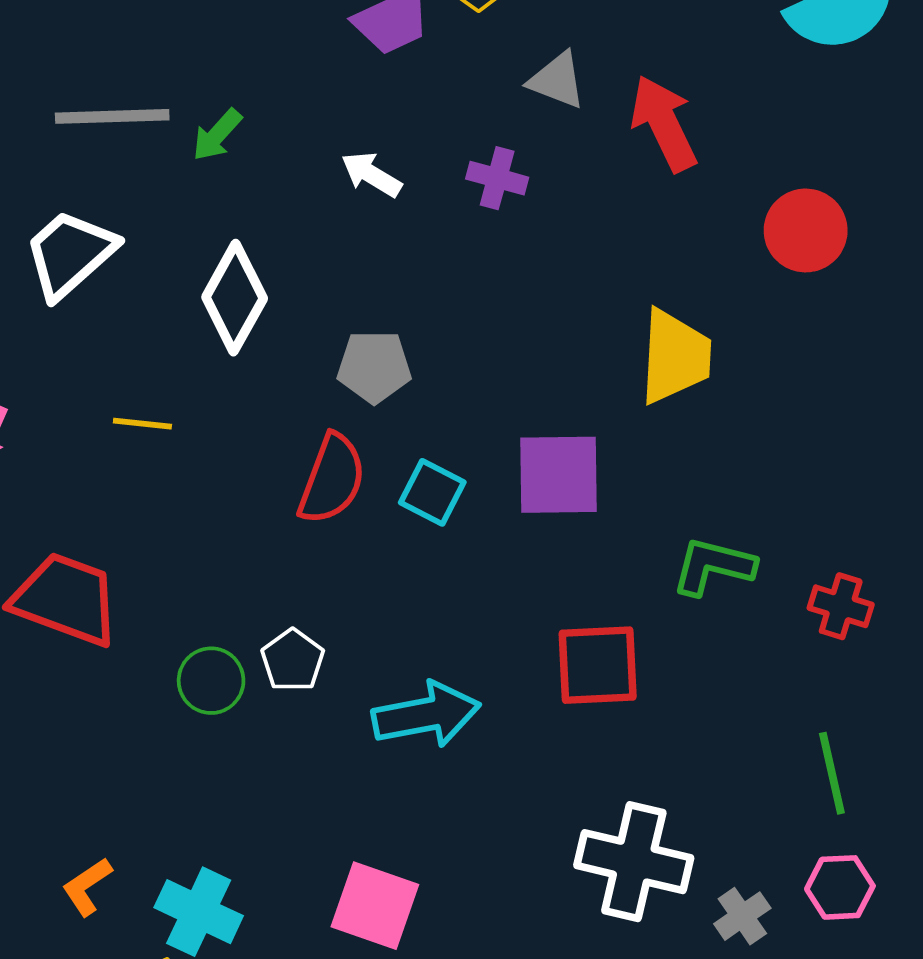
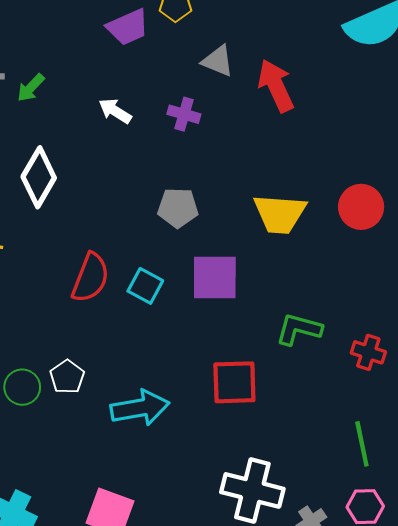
red circle: (806, 230) -> (361, 207), moved
yellow trapezoid: (675, 357) -> (280, 214), turned 90
gray pentagon: (374, 367) -> (178, 208), moved

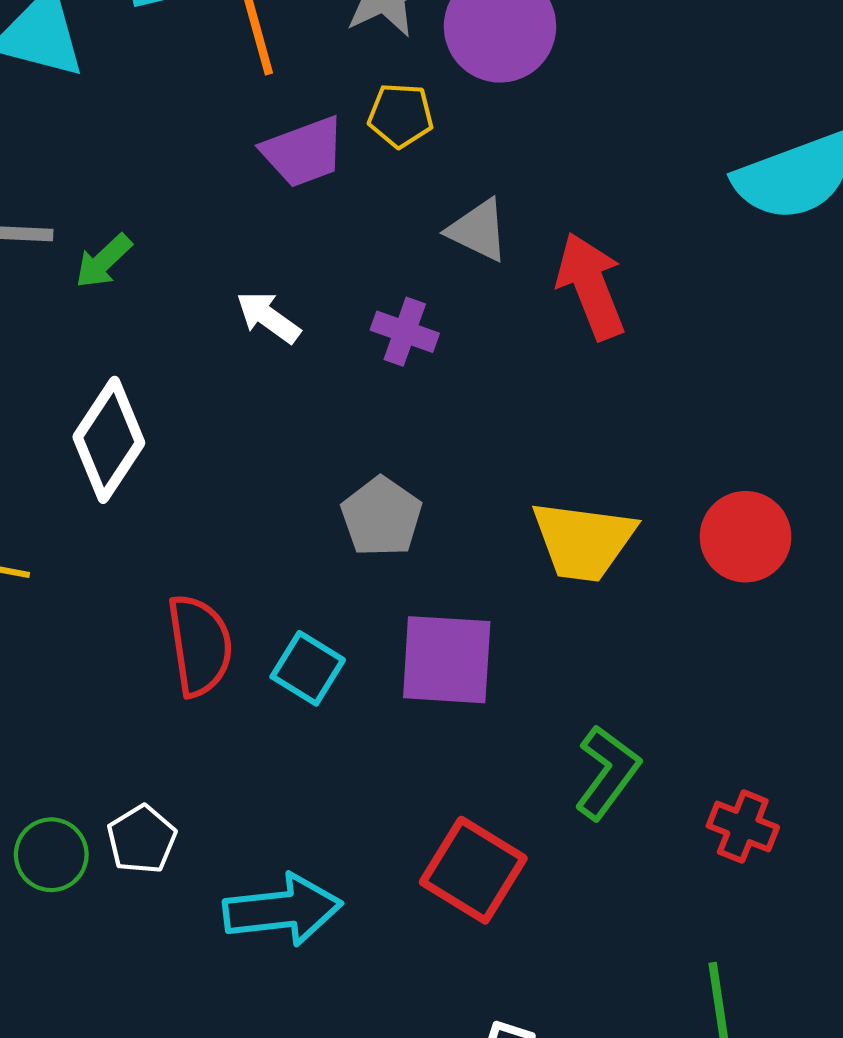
gray pentagon: (178, 208) -> (381, 517), turned 30
red semicircle: (90, 278) -> (200, 645), turned -33
green L-shape: (299, 329) -> (607, 772), turned 108
red square: (234, 382) -> (473, 870), turned 30

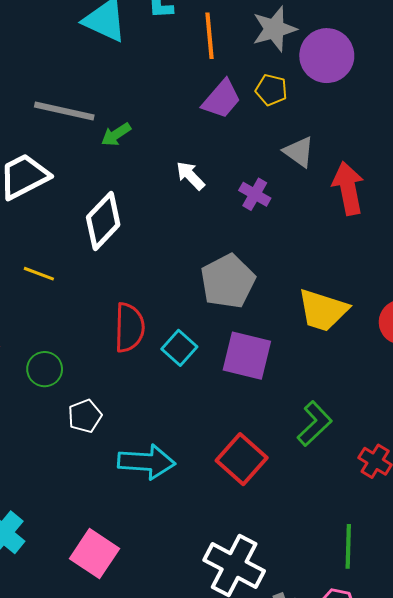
purple trapezoid: (303, 152) -> (221, 99), turned -39
gray pentagon: (381, 517) -> (228, 281), size x1.4
green circle: (51, 855) -> (45, 369), moved

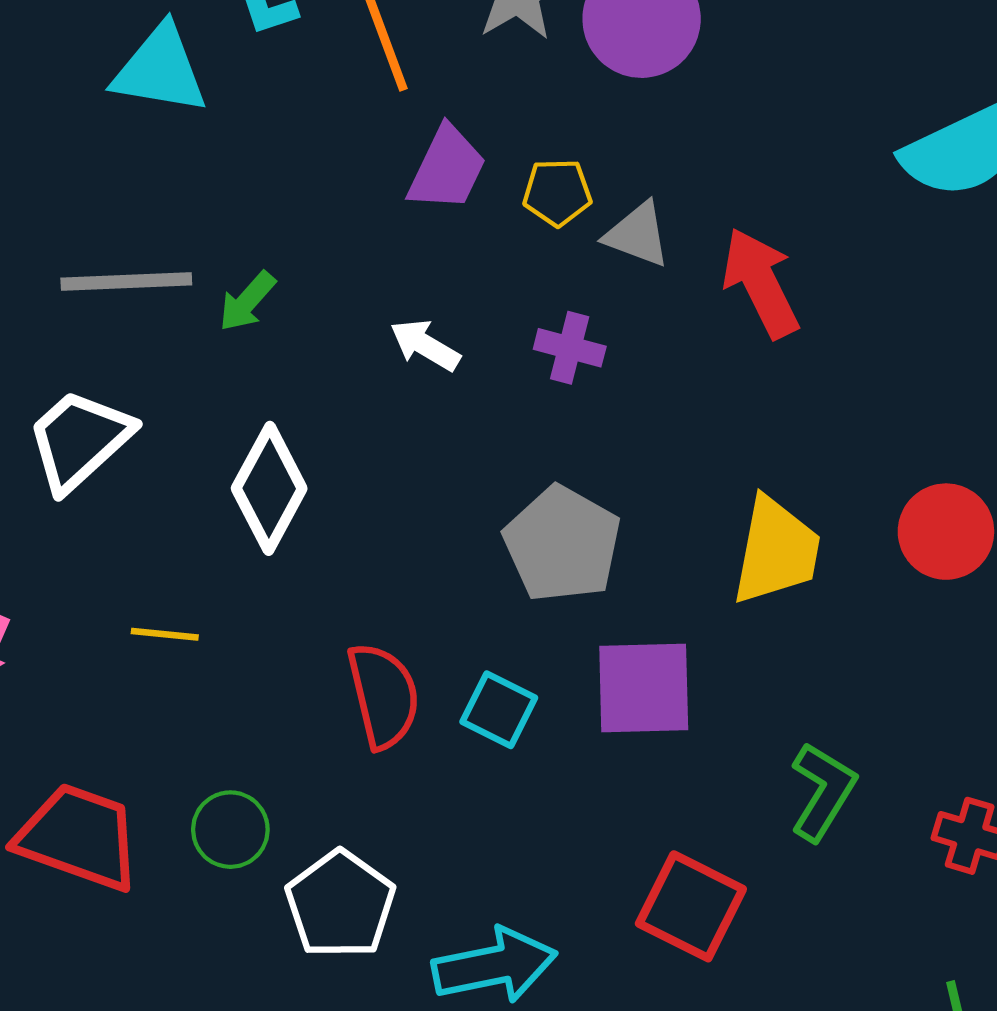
yellow pentagon: (271, 90) -> (557, 192), moved
yellow trapezoid: (323, 310) -> (776, 551), turned -82
white pentagon: (85, 416) -> (340, 905), size x1.5

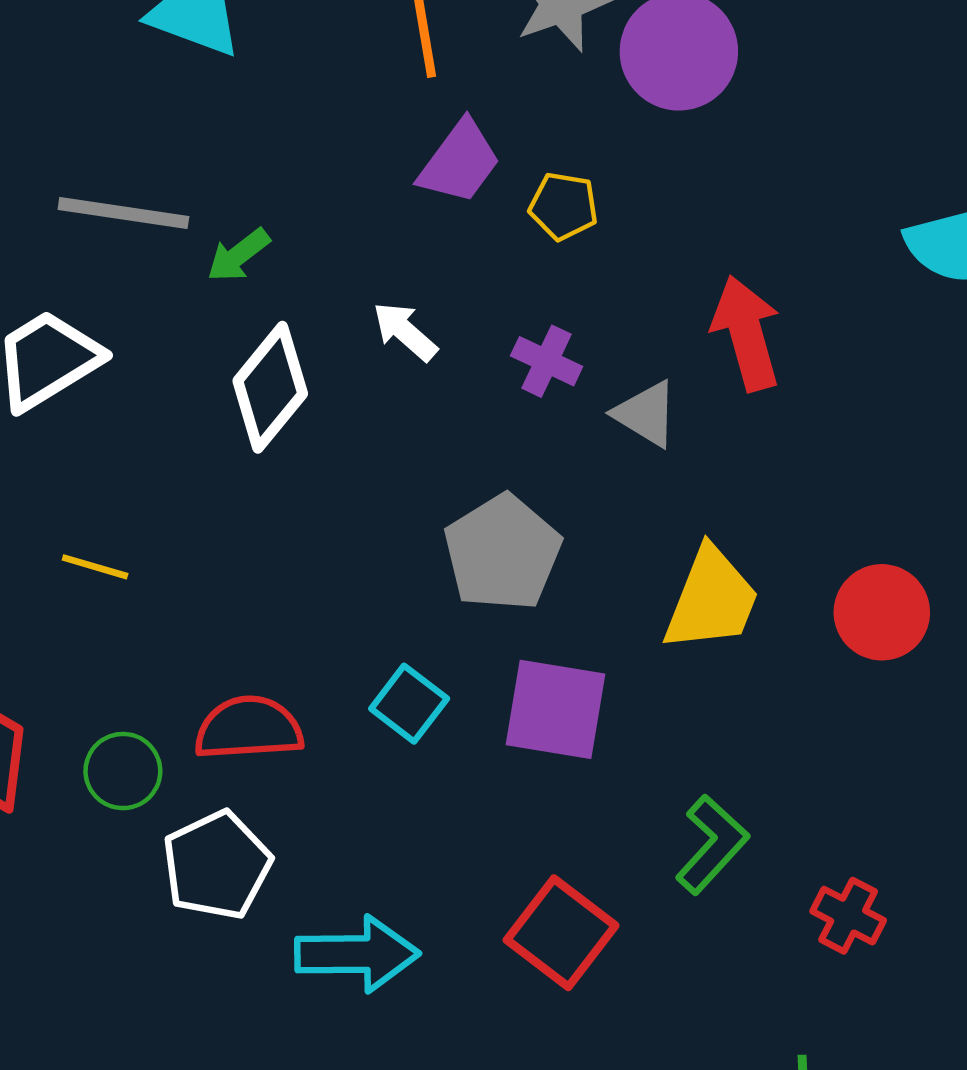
gray triangle: (637, 235) -> (646, 414), moved
white diamond: (269, 488) -> (270, 387), moved
red semicircle: (383, 696) -> (249, 728), moved, turned -91

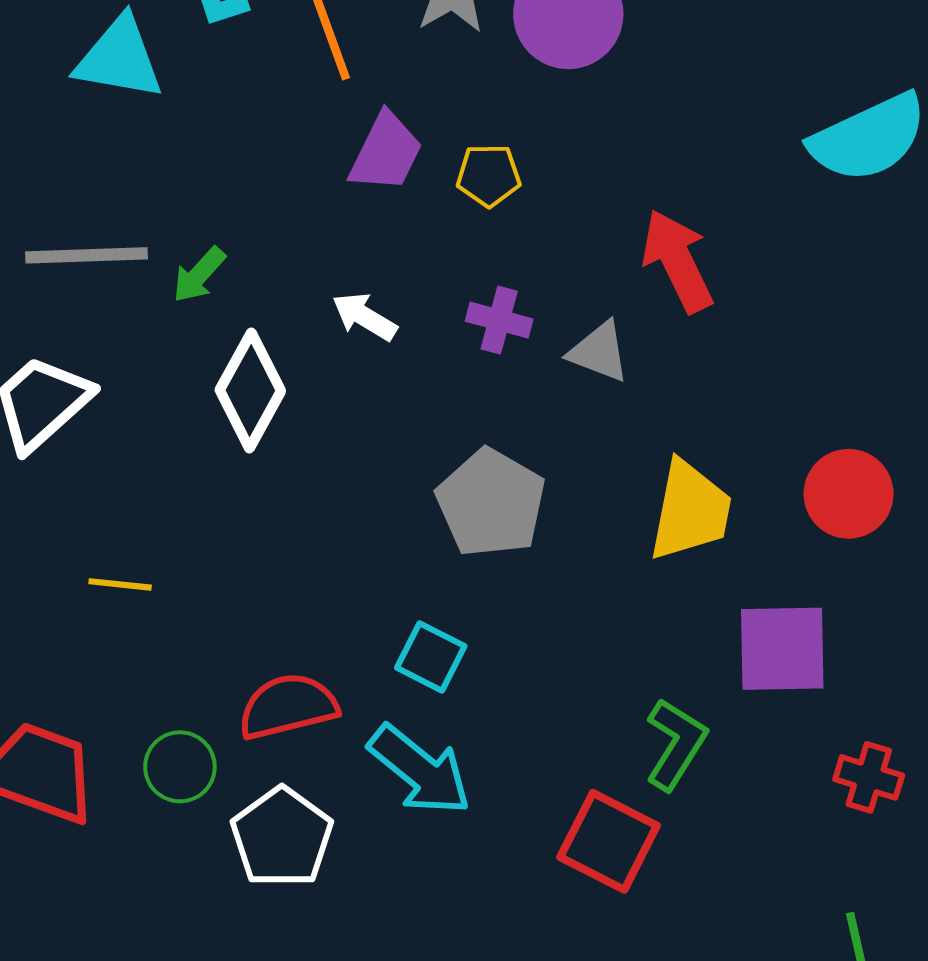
purple square: (556, 709) -> (782, 649), moved
green L-shape: (712, 845) -> (676, 744), moved
cyan arrow: (357, 954) -> (420, 770), moved, turned 50

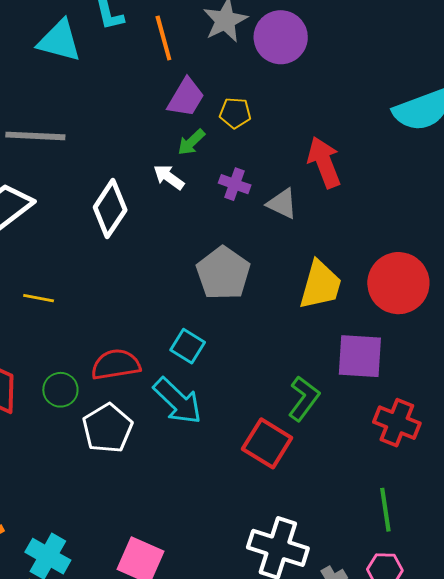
green arrow: (199, 275) -> (191, 142), moved
red circle: (849, 494) -> (398, 283), size x1.4
red cross: (869, 777) -> (397, 423), size x1.4

